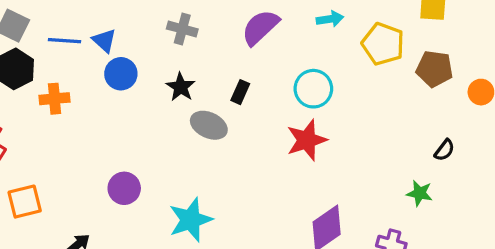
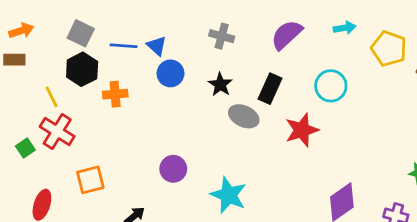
black rectangle: (240, 92) -> (270, 89), size x1.5
red star: (307, 140) -> (302, 130), moved
cyan star: (191, 220) -> (229, 195), turned -30

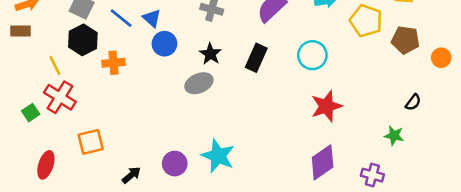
blue line: (124, 46) -> (121, 18), turned 35
gray ellipse: (244, 116) -> (199, 83), moved, turned -48
red star: (302, 130) -> (326, 106), moved
purple circle: (173, 169) -> (175, 164), moved

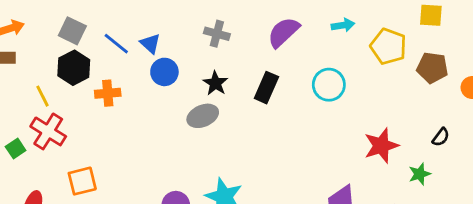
red star: (326, 106) -> (381, 146), moved
green star: (394, 135) -> (420, 174), turned -30

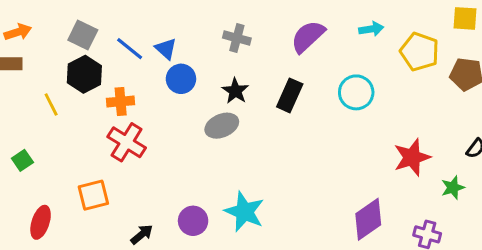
red cross: (48, 131) -> (127, 142), moved

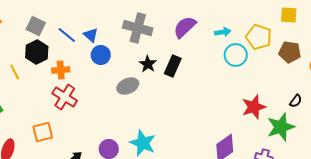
cyan arrow: (371, 29) -> (223, 32), moved
gray cross: (237, 38) -> (138, 28), size x1.6
black star: (235, 91) -> (148, 64), moved
cyan circle: (356, 92) -> (236, 55), moved
green star: (453, 188) -> (281, 127), size x1.8

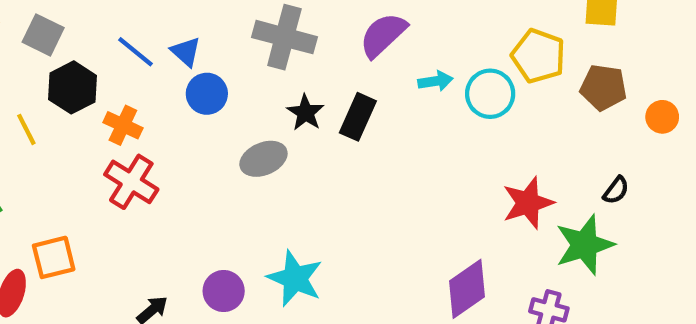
gray square: (36, 26) -> (43, 35), moved
cyan arrow: (223, 32) -> (436, 81), moved
orange cross: (61, 70) -> (123, 125), turned 30
orange square: (43, 132) -> (54, 257), moved

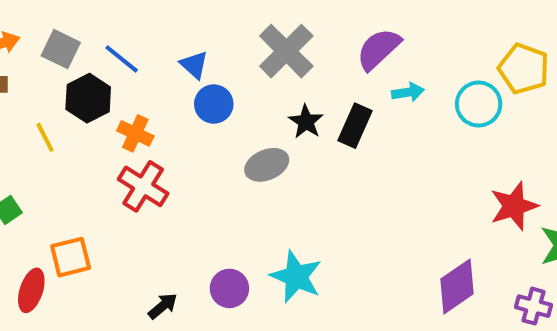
gray cross: (284, 37) -> (286, 51), turned 30
blue line: (135, 52) -> (122, 59), moved
cyan arrow: (436, 81) -> (408, 92), moved

